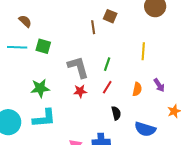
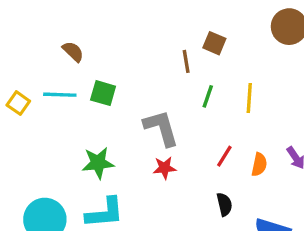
yellow line: (143, 51) -> (249, 98), moved
green line: (107, 64) -> (208, 96), moved
red line: (107, 87) -> (224, 156), moved

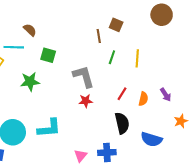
cyan line: (60, 95) -> (14, 47), moved
green star: (98, 163) -> (30, 82), moved
black semicircle: (224, 204) -> (122, 123), size x1.5

